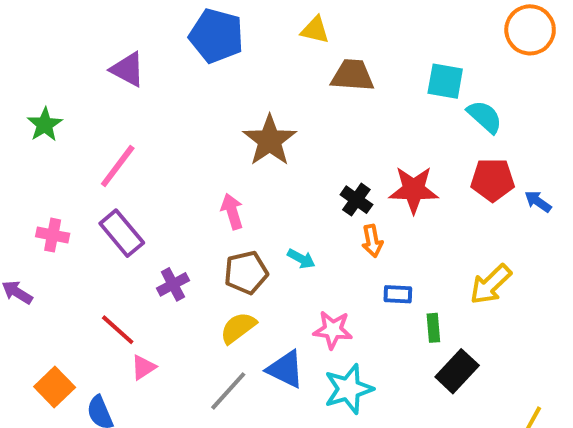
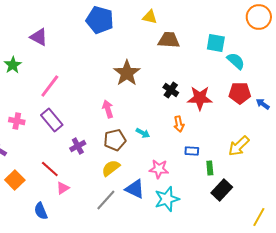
purple triangle: (128, 69) -> (39, 37), moved
black cross: (356, 200) -> (171, 90), moved
orange square: (55, 387) -> (15, 180), moved

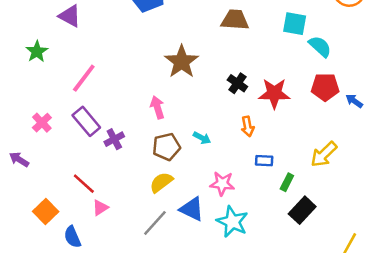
pink cross: (17, 121) -> (42, 123), turned 35
purple cross: (78, 146) -> (114, 139), moved
green rectangle: (210, 168) -> (287, 182), turned 32
orange square: (15, 180) -> (46, 212), moved
cyan star: (167, 199) -> (232, 222), turned -30

